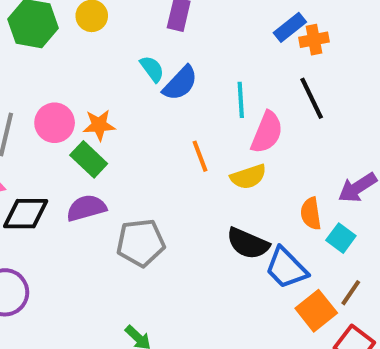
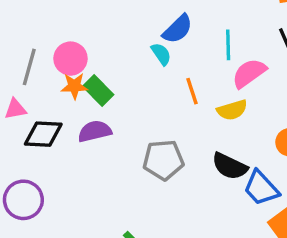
cyan semicircle: (152, 69) -> (161, 54), moved
orange star: (99, 125) -> (74, 86), moved
pink semicircle: (267, 132) -> (249, 73), turned -150
gray pentagon: (141, 243) -> (163, 160), moved

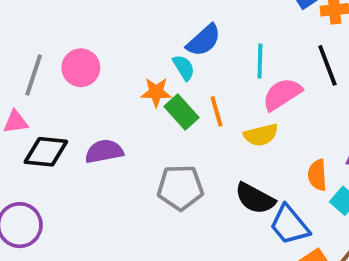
orange star: (74, 86) -> (156, 92), moved
green rectangle: (98, 90) -> (181, 112), moved

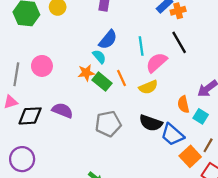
purple semicircle: (104, 151) -> (62, 110), turned 42

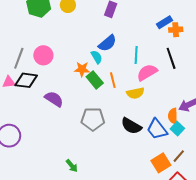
orange semicircle: (183, 104) -> (173, 116), moved
black diamond: (30, 116) -> (26, 80), moved
blue trapezoid: (172, 135) -> (157, 129), moved

